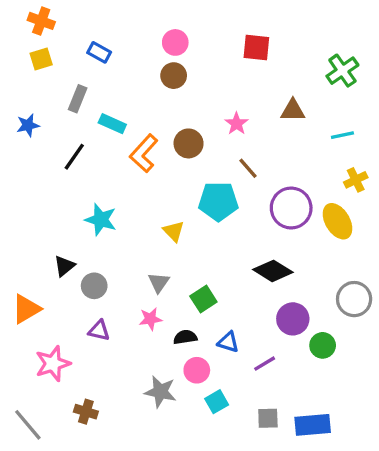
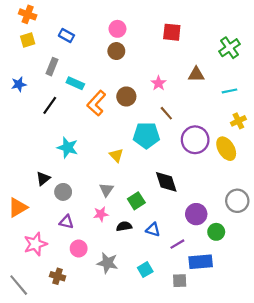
black diamond: (273, 271) -> (166, 182), moved, turned 40
pink circle: (197, 370) -> (79, 248), moved
blue rectangle: (313, 425) -> (201, 262), moved

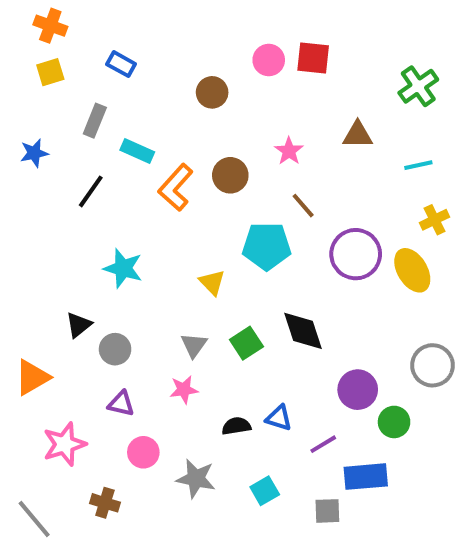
pink circle: (117, 29) -> (269, 60), moved
green square: (136, 201) -> (246, 343), moved
black semicircle: (124, 226) -> (236, 426), moved

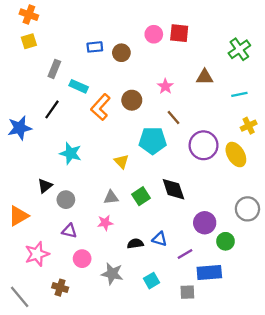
blue rectangle: (121, 64) -> (95, 47), moved, turned -35
blue star: (34, 153) -> (20, 128), moved, size x1.5
gray triangle: (194, 345) -> (111, 197), turned 49

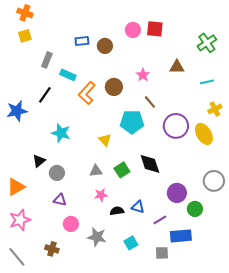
pink star: (105, 223) -> (101, 195), moved
pink star: (37, 254) -> (20, 220), moved

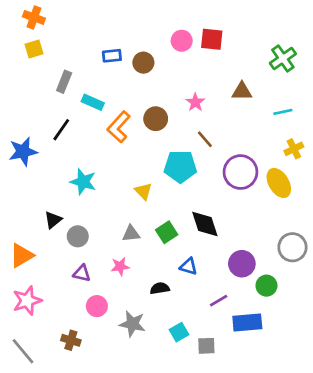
pink star: (101, 195) -> (120, 266), moved
blue triangle: (138, 207) -> (189, 266), moved
gray square: (162, 253) -> (206, 346), moved

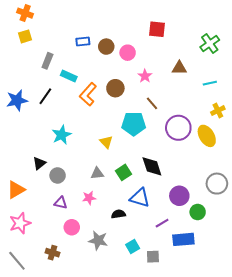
pink circle: (182, 41) -> (128, 53), moved
blue star: (23, 152) -> (17, 100), moved
cyan star: (83, 182) -> (62, 135), turned 30
blue triangle: (189, 266) -> (140, 198), size x1.5

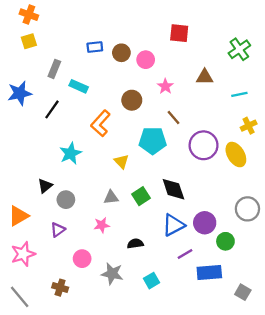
orange L-shape: (88, 94) -> (101, 123), moved
blue star: (17, 100) -> (20, 93), moved
blue triangle: (140, 198) -> (173, 225), moved, turned -45
purple triangle: (61, 203) -> (58, 230), moved, turned -48
gray square: (153, 257) -> (243, 292), moved, turned 32

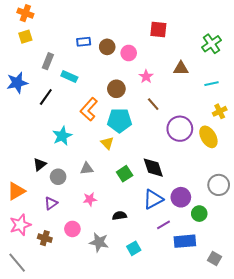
cyan pentagon: (153, 141) -> (119, 121), moved
gray triangle: (111, 197) -> (87, 169), moved
brown cross: (60, 288) -> (45, 238), moved

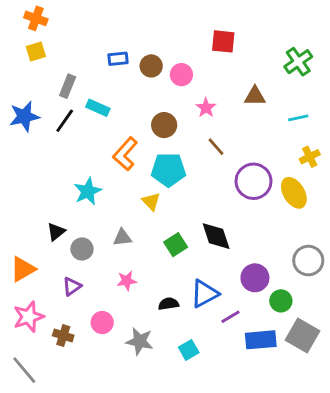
black line: (46, 97) -> (65, 121), moved
blue triangle: (153, 199) -> (204, 294), moved
gray square: (215, 259) -> (303, 335), moved, size x1.6

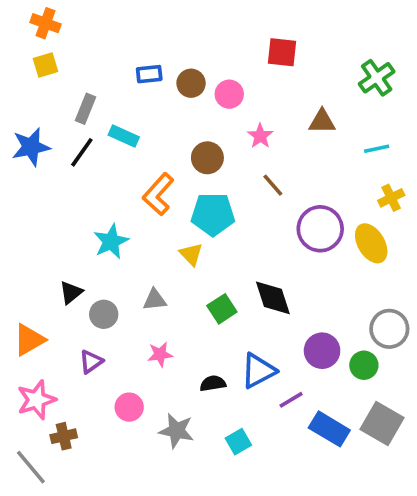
green circle: (281, 301) -> (364, 365), moved
brown cross: (63, 335) -> (64, 436), moved, turned -30
blue rectangle: (261, 340) -> (329, 429), turned 36

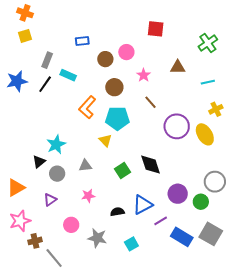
brown circle: (191, 83) -> (105, 59), moved
cyan star: (111, 242) -> (56, 144), moved
gray line: (31, 467) -> (54, 258), moved

